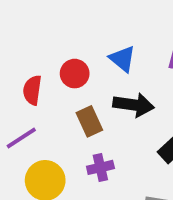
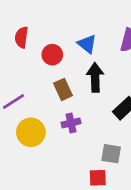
red semicircle: (32, 90) -> (21, 37), moved
black arrow: (134, 105) -> (95, 77), turned -100

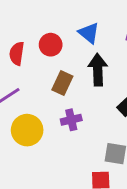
red semicircle: (21, 37) -> (17, 54), moved
brown rectangle: (63, 89) -> (62, 83), turned 50

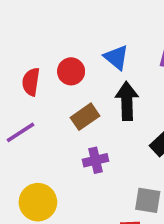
brown rectangle: (62, 83) -> (85, 117), turned 30
yellow circle: (27, 130) -> (38, 202), moved

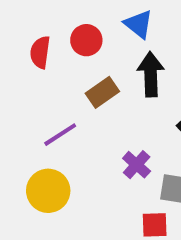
purple line: (20, 132) -> (60, 135), moved
purple cross: (95, 160) -> (137, 165), moved, turned -35

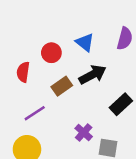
red semicircle: (40, 52) -> (23, 72), moved
black arrow: (151, 74) -> (93, 75), turned 64

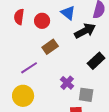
red semicircle: (23, 72) -> (19, 17), moved
black arrow: (93, 75) -> (85, 31), moved

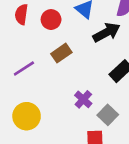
purple line: (29, 68) -> (24, 68), moved
gray square: (86, 95) -> (108, 115), turned 35

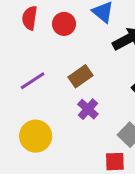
brown rectangle: (61, 53) -> (80, 76), moved
purple cross: (83, 99) -> (88, 109), moved

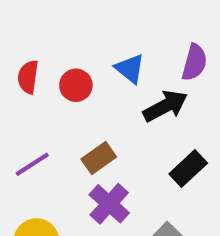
purple cross: (88, 109) -> (109, 204), size x1.4

